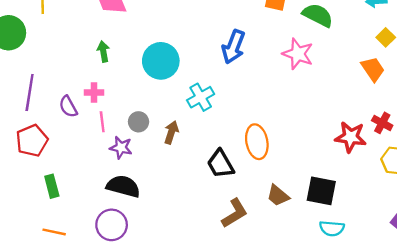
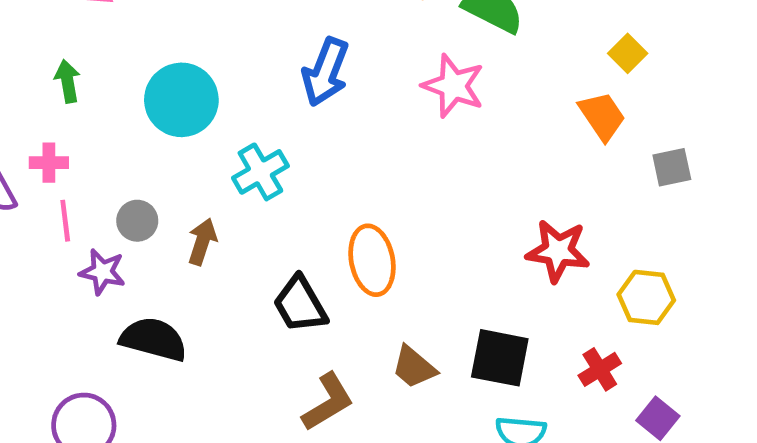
red cross: (382, 123) -> (600, 369), moved, turned 30
black semicircle: (123, 186) -> (154, 339), moved

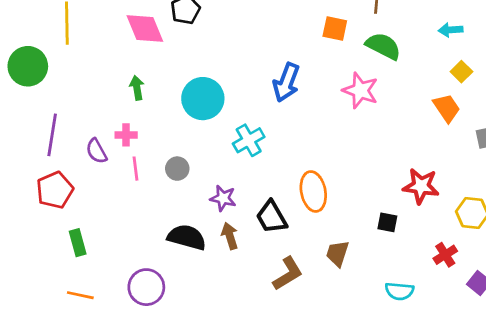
brown arrow: (202, 242) -> (230, 236), moved, turned -35
purple star: (102, 272) -> (223, 198), moved
black square: (500, 358) -> (387, 222), moved, size x0.6
brown trapezoid: (414, 367) -> (338, 253), turned 68

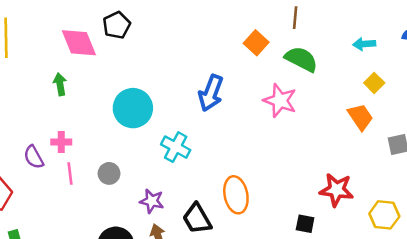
orange square: (335, 29) -> (256, 43), turned 30
green arrow: (137, 88) -> (60, 84), moved
cyan cross: (249, 140) -> (176, 147), turned -32

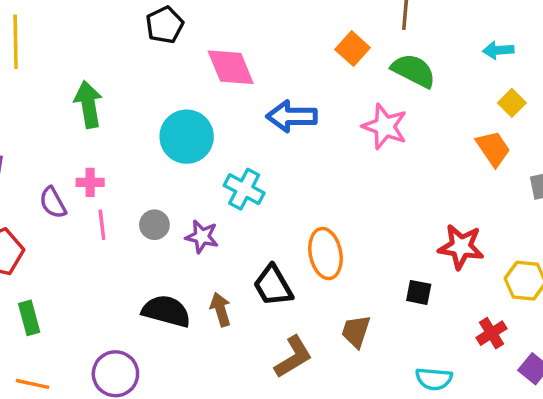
pink diamond: (79, 43) -> (231, 67), moved
green arrow: (60, 84) -> (88, 104), size x1.5
blue arrow: (211, 93) -> (292, 116), turned 69
purple star: (152, 201) -> (202, 237), moved

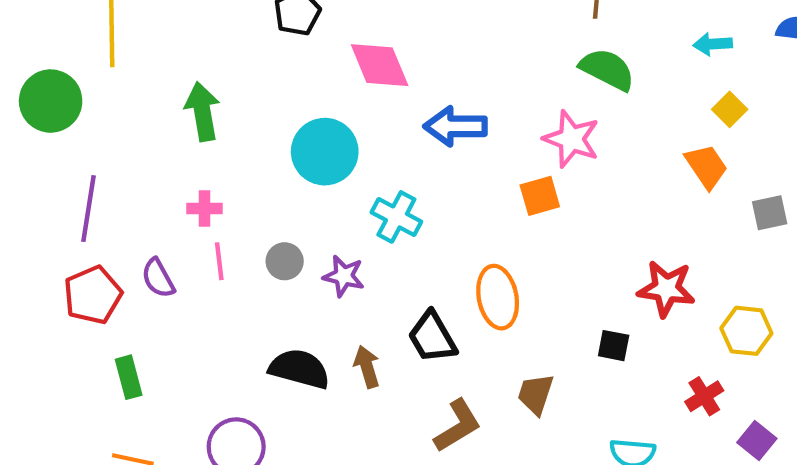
orange square: (353, 49) -> (540, 196), moved, turned 32
purple semicircle: (53, 203) -> (158, 278), moved

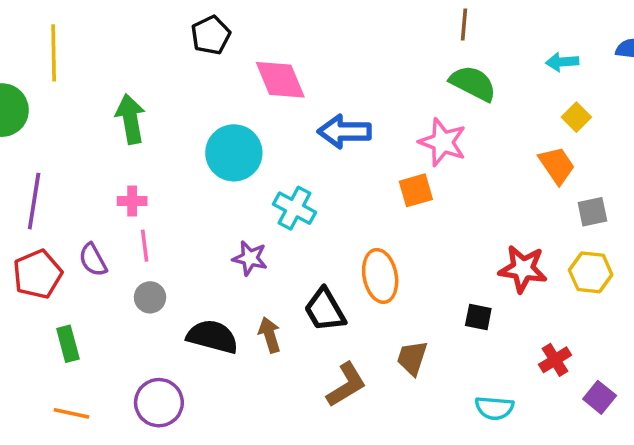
gray square: (770, 213) -> (592, 212), moved
gray circle: (285, 261) -> (150, 297), moved
yellow hexagon: (746, 331) -> (591, 272), moved

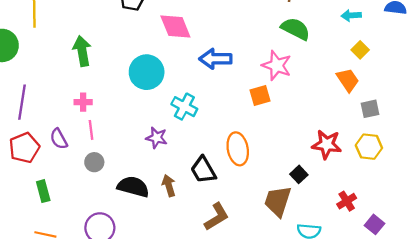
black square: (478, 317) -> (299, 174), turned 36
brown trapezoid: (412, 358) -> (278, 201), moved, size x1.4

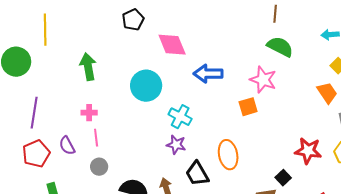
purple star: (157, 138) -> (176, 145), moved

